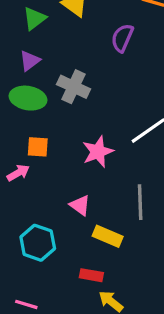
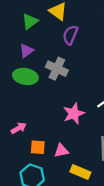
purple semicircle: (122, 38) -> (70, 35), moved
orange square: (38, 147) -> (38, 147), moved
pink triangle: (80, 205) -> (61, 151), turned -48

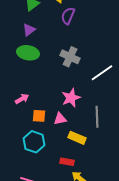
gray cross: (57, 69) -> (70, 57), moved
pink star: (74, 114) -> (71, 98), moved

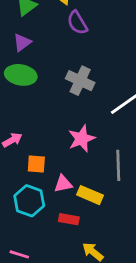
purple semicircle: (68, 16) -> (77, 23), turned -54
pink triangle: (60, 119) -> (63, 184), moved
red rectangle: (67, 162) -> (69, 219), moved

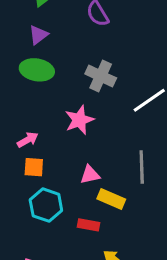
pink star: (82, 139) -> (79, 120), moved
orange square: (36, 164) -> (34, 167), moved
pink triangle: (63, 184) -> (90, 175), moved

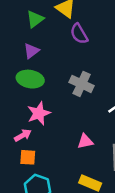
pink star: (79, 120) -> (39, 113), moved
pink triangle: (90, 175) -> (85, 141), moved

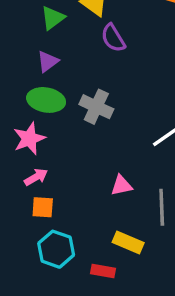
gray cross: (82, 84) -> (96, 107), moved
pink star: (39, 113) -> (29, 139), moved

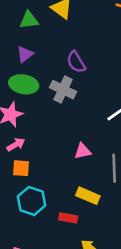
green triangle: (53, 18) -> (29, 20), turned 30
purple semicircle: (113, 38) -> (76, 62), moved

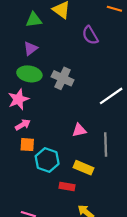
purple semicircle: (76, 62) -> (90, 35), moved
cyan hexagon: (32, 201) -> (47, 160), moved

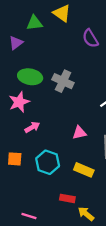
purple triangle: (31, 49) -> (16, 43), moved
pink arrow: (23, 125) -> (32, 127), moved
orange square: (27, 145) -> (15, 159), moved
red rectangle: (67, 186) -> (67, 198), moved

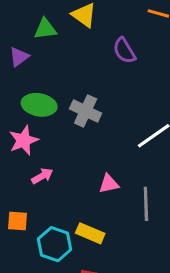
cyan hexagon: (48, 162) -> (55, 244), moved
yellow rectangle: (84, 170) -> (90, 233), moved

